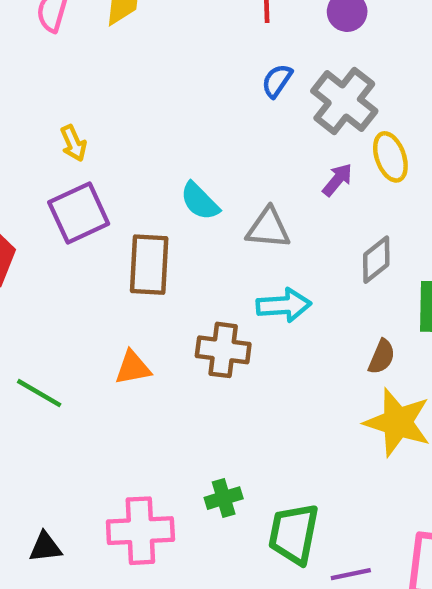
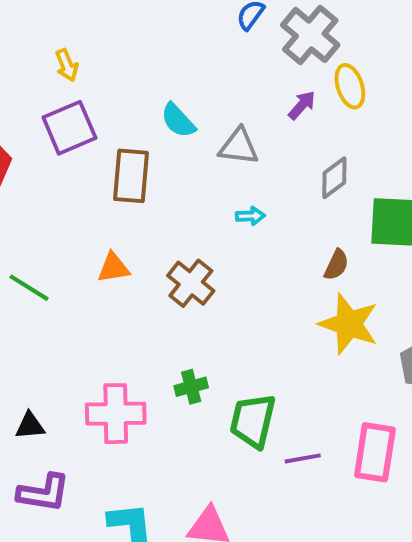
cyan arrow: (284, 305) -> (250, 216), size x0.6
brown cross: (223, 350) -> (191, 283), moved, turned 30

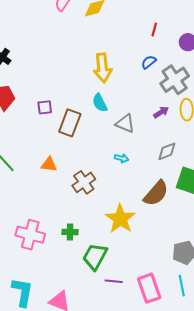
yellow arrow: (67, 65) -> (103, 68), moved, size x1.8
purple square: (69, 128) -> (45, 107), moved, size x0.6
brown semicircle: (336, 265) -> (156, 193), size x1.8
yellow star: (349, 324) -> (120, 219), moved
pink rectangle: (375, 452) -> (149, 288), turned -44

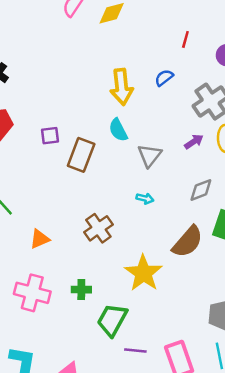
blue semicircle: (149, 62) -> (164, 78), moved
gray triangle: (125, 123) -> (150, 156), turned 45
orange triangle: (49, 164) -> (40, 239), moved, turned -30

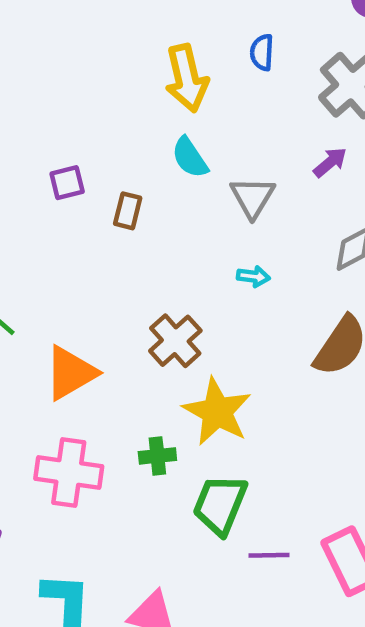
blue semicircle: (164, 78) -> (262, 52), turned -42
brown rectangle: (81, 155) -> (128, 211), size x0.6
orange triangle: (40, 239) -> (71, 373), size x1.5
yellow star: (143, 273) -> (217, 412), moved

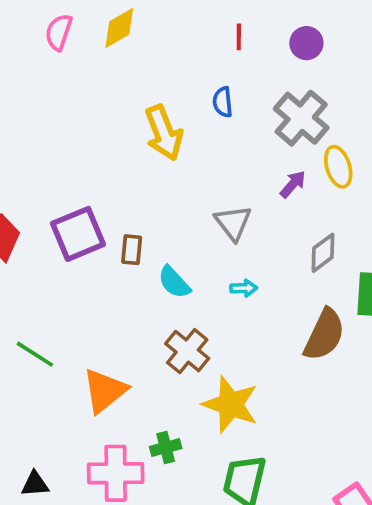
cyan semicircle: (190, 158) -> (174, 282), moved
purple square: (67, 183) -> (78, 234), size x1.8
green cross: (157, 456) -> (166, 447), moved

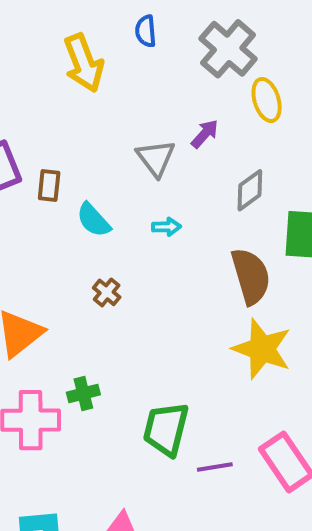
purple arrow: (293, 184) -> (205, 134), moved
brown semicircle: (324, 335) -> (251, 276), turned -42
brown cross: (187, 351) -> (107, 292), size x0.6
yellow star: (231, 404) -> (262, 349), moved

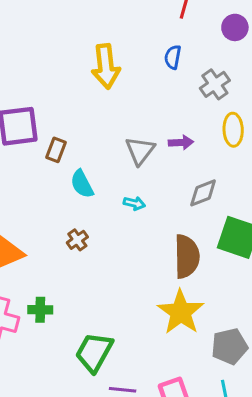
blue semicircle: (146, 31) -> (173, 57), moved
gray cross: (228, 49) -> (215, 84), size x0.7
purple arrow: (205, 134) -> (181, 142), turned 30

